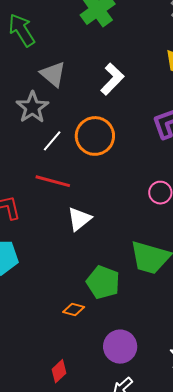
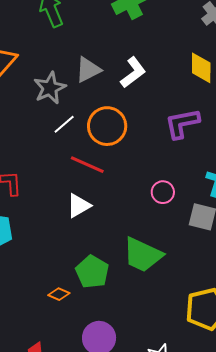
gray triangle: (53, 74) -> (88, 70), moved, turned 44
red line: (53, 181) -> (87, 165), moved

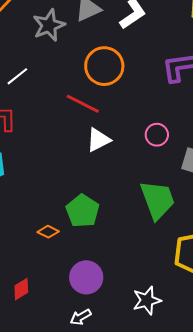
white line: (64, 124) -> (17, 76), moved
white triangle: (79, 206) -> (98, 140), moved
green trapezoid: (143, 255) -> (158, 200), moved, turned -138

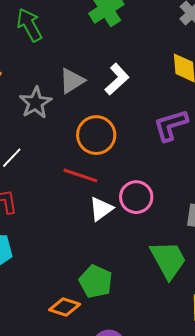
pink circle: (157, 135) -> (136, 197), moved, size x1.4
orange diamond: (48, 232) -> (65, 307), size x1.4

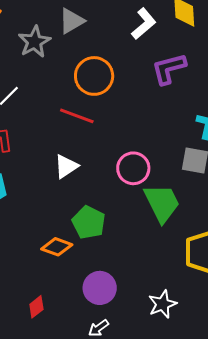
white L-shape: (117, 79) -> (144, 24), moved
pink circle: (136, 197) -> (133, 168), moved
white triangle: (101, 209) -> (66, 166), moved

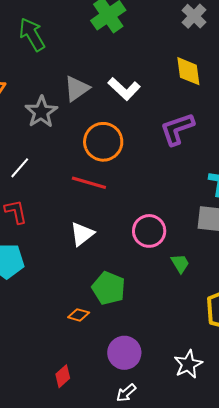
white L-shape: (144, 24) -> (124, 89), moved, turned 88
green trapezoid: (162, 203) -> (180, 264), size x0.5
orange diamond: (57, 247) -> (79, 315), size x0.7

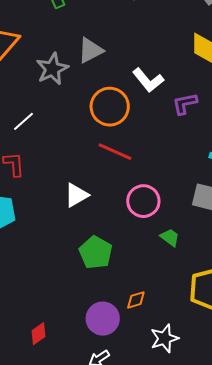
white L-shape: (124, 89) -> (148, 80), moved
purple L-shape: (177, 129) -> (185, 104), size x0.7
red line: (89, 183) -> (115, 152), moved
green trapezoid: (180, 264) -> (170, 237), turned -30
orange diamond: (79, 315) -> (136, 300), moved, turned -40

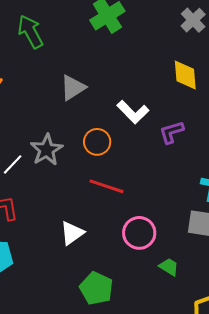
gray star: (52, 69) -> (47, 150), moved
orange circle: (110, 107) -> (97, 142), size x0.7

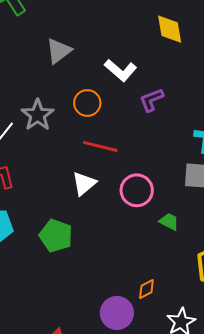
purple L-shape: (172, 132) -> (152, 100), moved
white triangle: (72, 233) -> (84, 184), moved
green pentagon: (96, 288) -> (56, 236), moved

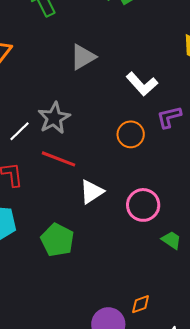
orange circle: (87, 103) -> (131, 134), moved
red line: (100, 146) -> (58, 159), moved

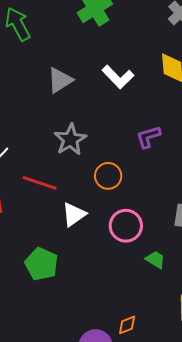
white L-shape: (142, 84) -> (118, 77), moved
gray star: (54, 118) -> (70, 140), moved
orange circle: (131, 134) -> (108, 176), moved

